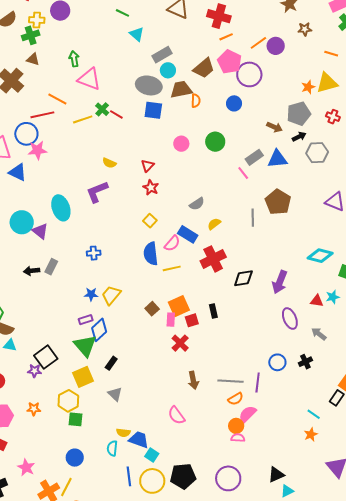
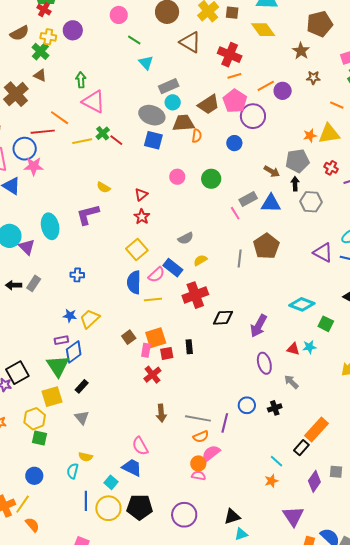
green cross: (31, 35) -> (40, 51), turned -36
black arrow: (299, 137) -> (295, 184), turned -72
yellow square: (150, 221) -> (137, 249), size x1.5
blue trapezoid: (139, 440) -> (132, 468), moved

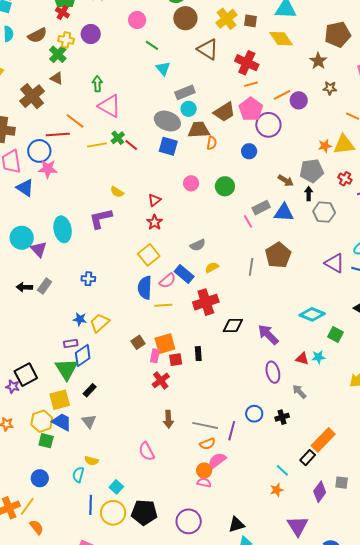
purple arrow: (259, 326) -> (268, 335), turned 105
blue trapezoid: (132, 468) -> (62, 422), moved

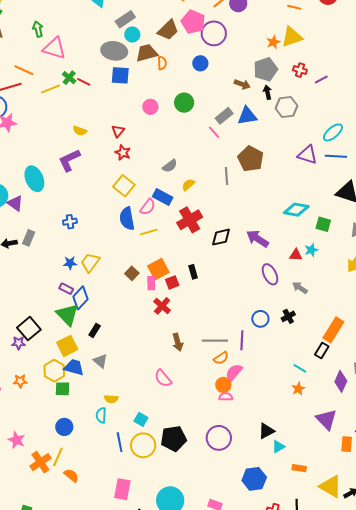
purple rectangle: (71, 343) -> (66, 289), turned 48

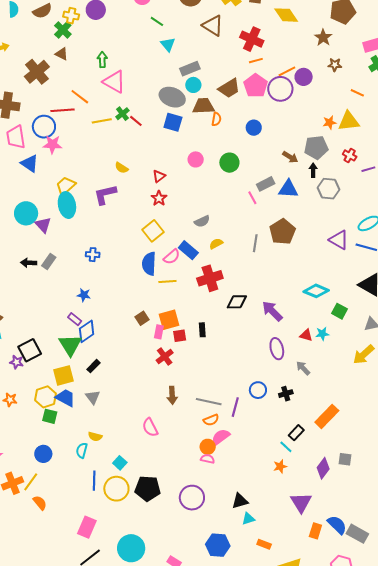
purple circle: (214, 33) -> (280, 89), moved
yellow trapezoid: (90, 262) -> (66, 186), moved
black rectangle: (322, 350) -> (296, 433), moved

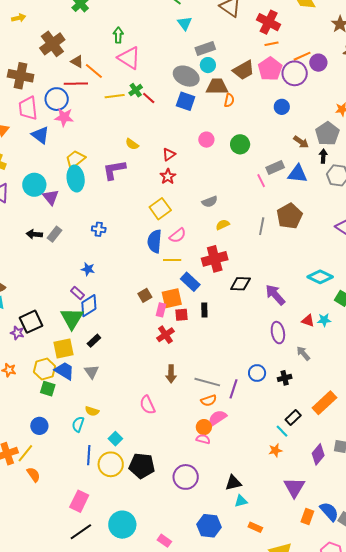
brown triangle: (62, 54) -> (77, 62), moved
blue circle: (254, 128) -> (282, 107), moved
gray pentagon: (316, 147) -> (327, 134), turned -30
blue rectangle: (188, 250) -> (190, 282), moved

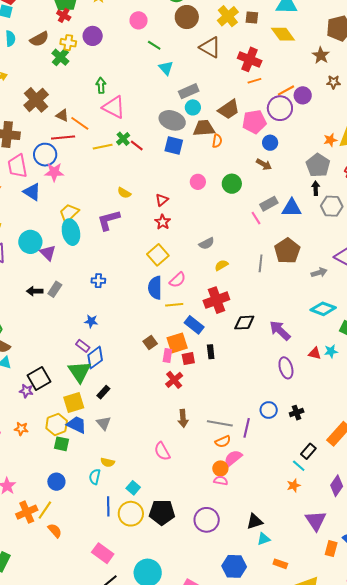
pink pentagon: (270, 69) -> (254, 122), moved, turned 30
brown arrow: (301, 142) -> (264, 164), moved
gray arrow: (303, 353) -> (319, 273), moved, turned 119
pink rectangle: (79, 501) -> (103, 553), turned -75

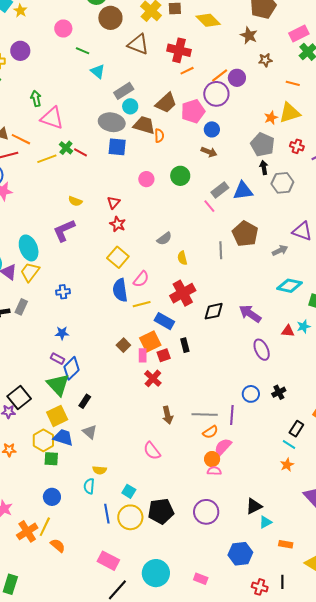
brown trapezoid: (204, 128) -> (144, 125), turned 30
yellow trapezoid: (69, 213) -> (30, 272), moved
yellow semicircle: (221, 265) -> (182, 258), turned -64

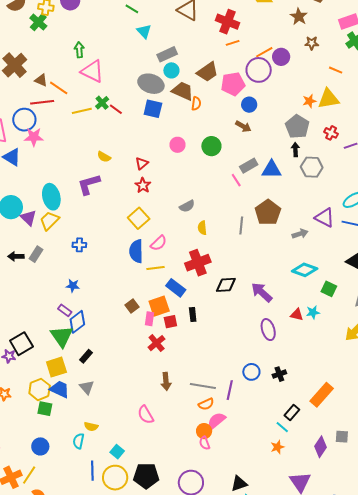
pink semicircle: (214, 471) -> (205, 443), turned -120

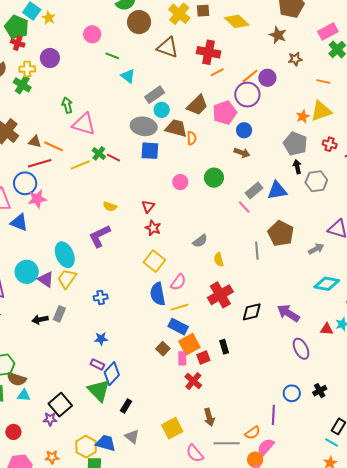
blue rectangle: (176, 288) -> (178, 327), moved
yellow square: (56, 367) -> (172, 428), moved
gray line: (203, 386) -> (227, 443), moved

